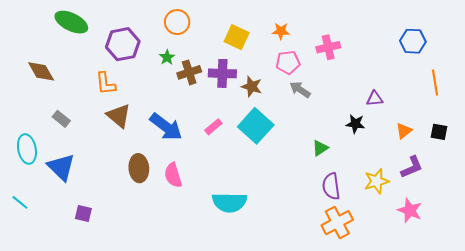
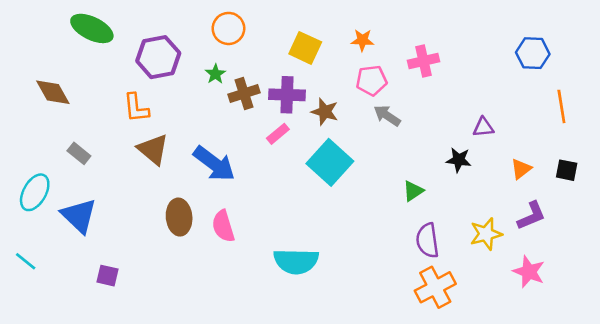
pink rectangle: (213, 127) -> (278, 134), moved
cyan ellipse: (27, 149) -> (35, 192), turned 40

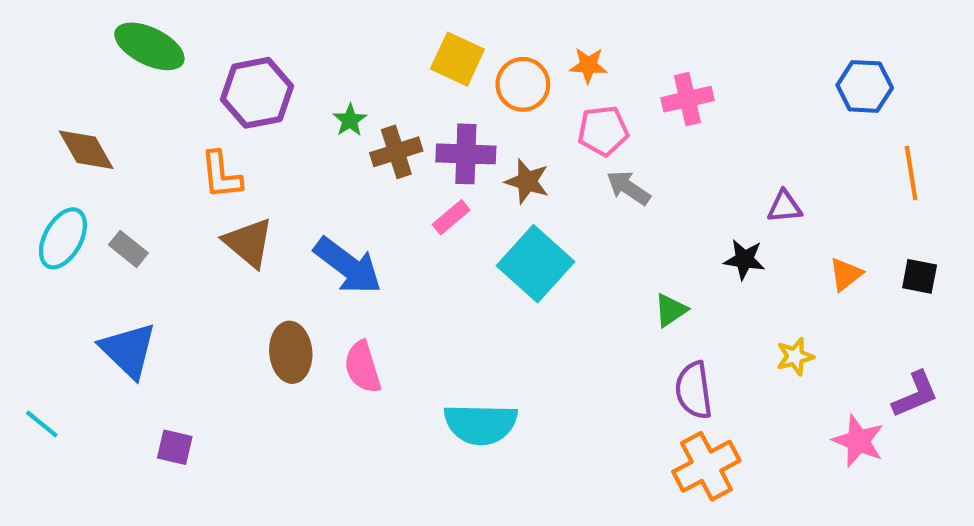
orange circle: (228, 28) -> (523, 84), moved
yellow square: (305, 48) -> (457, 59), moved
cyan ellipse: (35, 192) -> (63, 238), moved
purple L-shape: (531, 216) -> (915, 394), moved
yellow star: (486, 234) -> (795, 357), moved, size x0.7

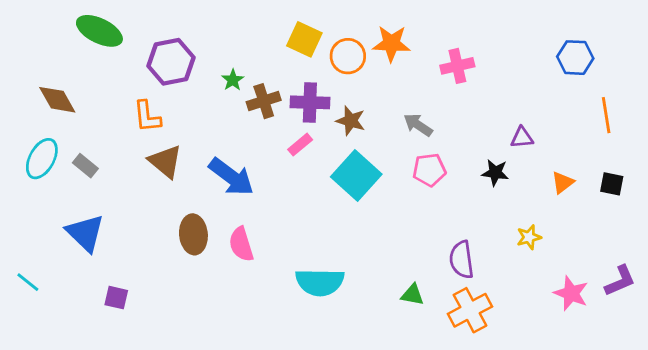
orange star: (588, 65) -> (391, 44), size x1.5
pink pentagon: (603, 131) -> (429, 170), moved
green triangle: (671, 310) -> (412, 295), moved, turned 45
purple L-shape: (915, 394) -> (620, 281), moved

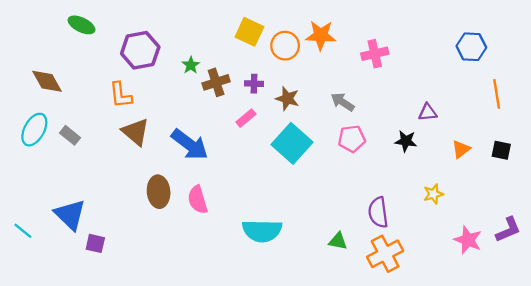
green ellipse: (99, 31) -> (82, 25), size x0.7
purple cross: (310, 102) -> (254, 84), size x0.6
blue triangle: (85, 233) -> (70, 215), moved

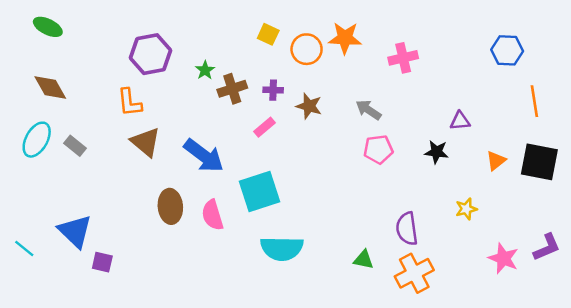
green ellipse: (82, 25) -> (48, 27), moved
yellow square: (249, 32) -> (268, 34), size x0.7
cyan square: (292, 143) -> (259, 192), moved, turned 30
black square: (501, 150) -> (539, 162), size x1.8

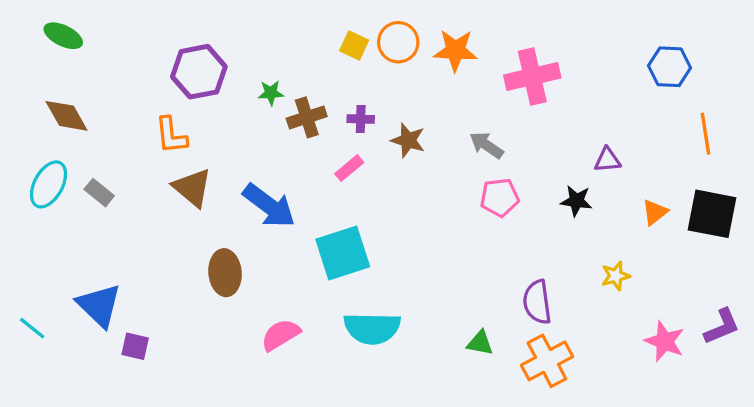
orange circle: (307, 49) -> (398, 42), moved
pink cross: (403, 58) -> (532, 77), size x1.4
green star: (205, 70) -> (271, 93), turned 30
pink semicircle: (212, 215) -> (281, 335), moved, turned 76

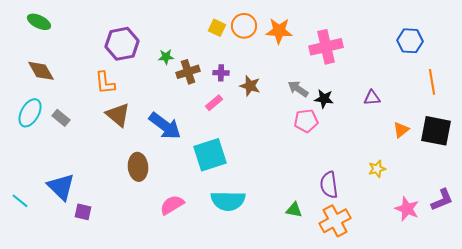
black star: (576, 201) -> (324, 99), moved

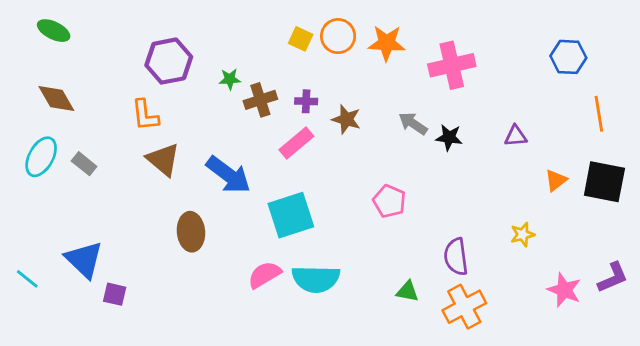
pink rectangle: (214, 103) -> (296, 143), size x1.4
pink pentagon: (306, 121) -> (389, 201), moved, turned 30
pink semicircle: (172, 205) -> (264, 275), moved

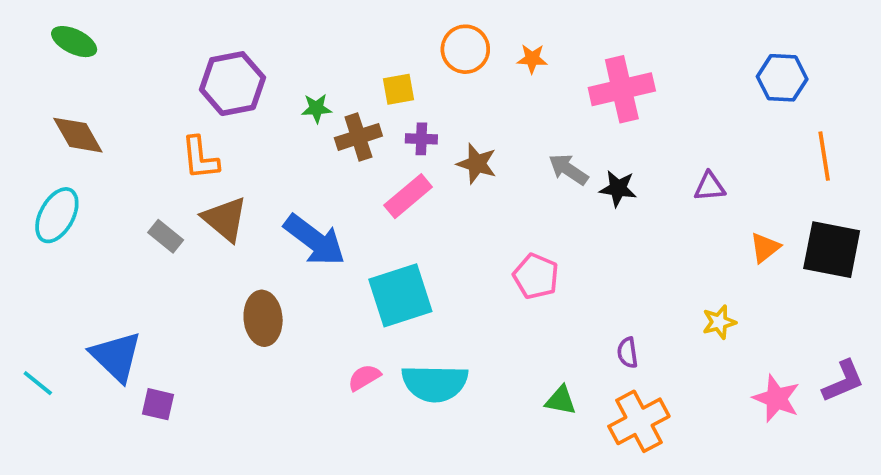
yellow square: (301, 39) -> (399, 89), moved, turned -35
orange star: (387, 43) -> (532, 59), size x0.6
gray rectangle: (84, 164) -> (166, 236), moved
purple semicircle: (456, 257) -> (628, 353), size x0.6
pink semicircle: (264, 275) -> (364, 377), size x0.7

